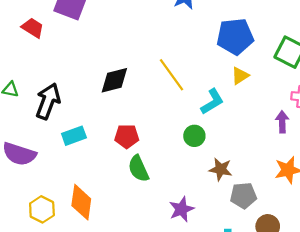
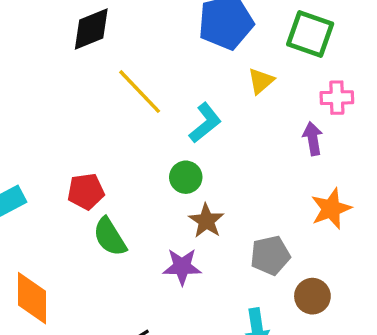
yellow triangle: (240, 76) -> (261, 81), moved
black diamond: (114, 80) -> (91, 29), moved
brown star: (221, 169) -> (206, 221), moved, turned 30
purple star: (182, 209) -> (182, 267), moved, turned 30

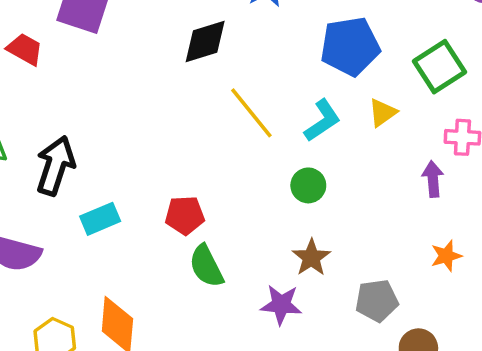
green square: (310, 34) -> (440, 67), turned 33
cyan L-shape: (205, 123) -> (322, 121), moved
green circle: (186, 177) -> (308, 185), moved
orange star: (331, 209) -> (446, 256), size x0.7

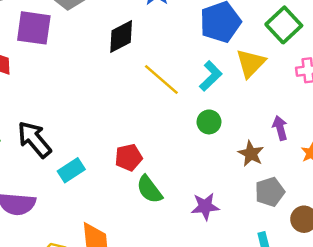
yellow triangle: (383, 113) -> (251, 63), size x1.5
black arrow: (55, 166) -> (34, 139), turned -48
purple arrow: (433, 179) -> (280, 128), moved
brown star: (311, 258) -> (251, 154), moved

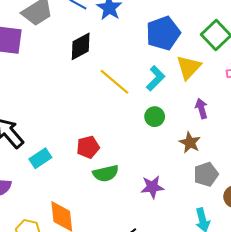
purple arrow: (280, 128) -> (201, 109), moved
green semicircle: (149, 189) -> (106, 173), turned -65

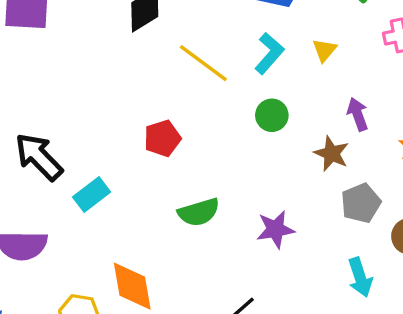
yellow triangle: (189, 67) -> (324, 50), moved, size x0.6
purple arrow: (201, 109) -> (358, 114), moved
red pentagon: (88, 147) -> (162, 138), moved

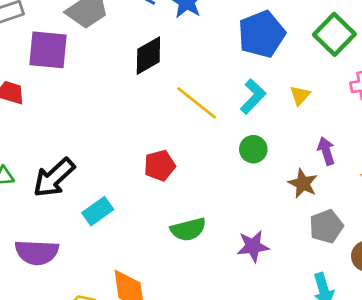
black arrow: (39, 157) -> (54, 178), turned -90

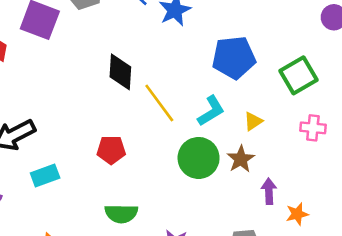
black diamond: (148, 56) -> (120, 72), moved, turned -72
green circle: (253, 149) -> (199, 158), size x1.6
purple arrow: (326, 151) -> (269, 191), moved
brown star: (303, 183) -> (241, 159), moved

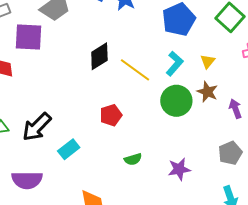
black diamond: (120, 72) -> (99, 56), turned 72
green semicircle: (121, 214) -> (133, 159), size x0.7

